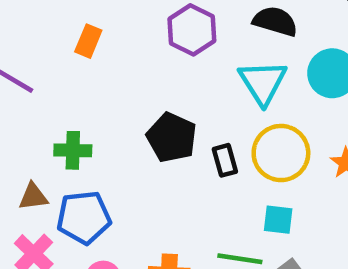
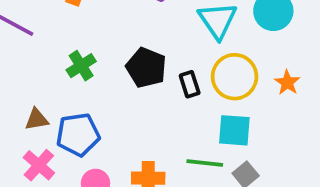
green cross: (73, 150) -> (81, 66), moved, turned -32
cyan square: (278, 220) -> (234, 130), size x1.4

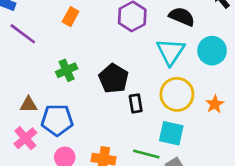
black rectangle: (190, 84) -> (136, 103), moved

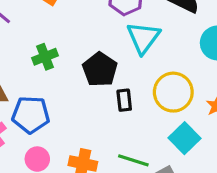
cyan triangle: (171, 52) -> (143, 38), moved
cyan square: (171, 133) -> (185, 138), moved, turned 30

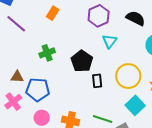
cyan triangle: (143, 38) -> (110, 41), size x0.7

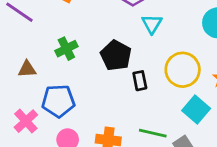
brown triangle: (17, 77) -> (27, 69), moved

